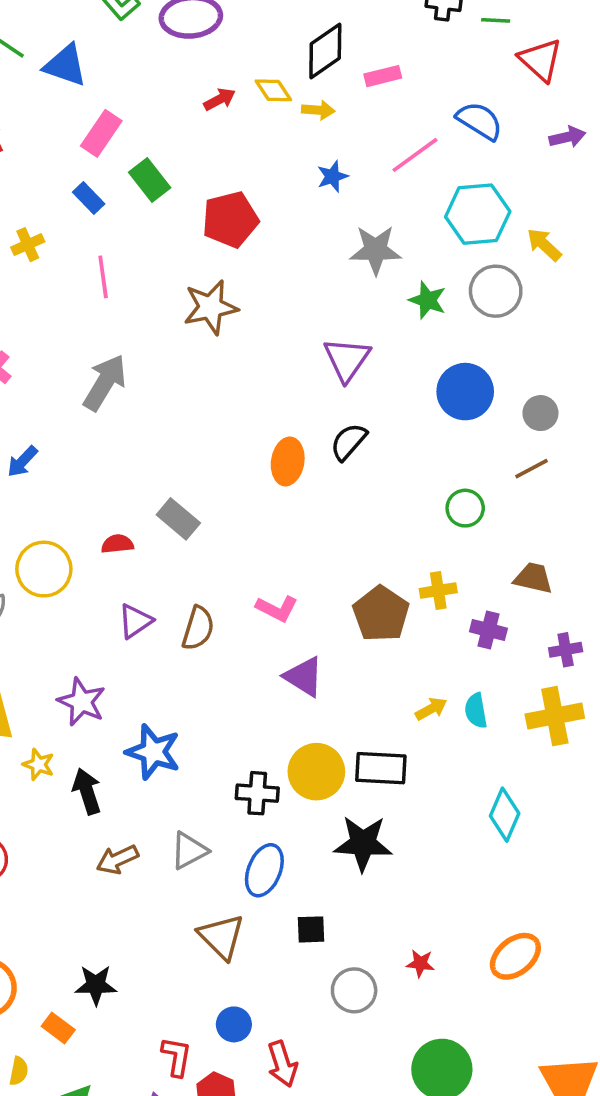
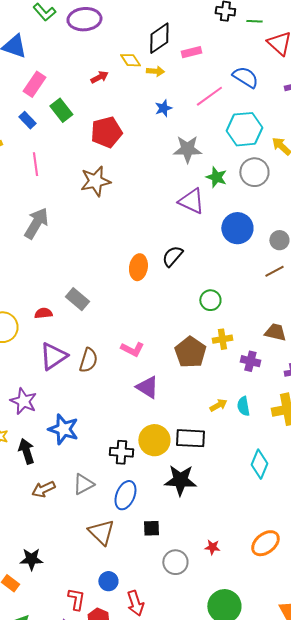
red arrow: (220, 99) -> (99, 77), moved
purple triangle: (347, 359) -> (191, 201), moved, turned -40
green circle: (465, 508) -> (210, 300), moved
purple triangle: (135, 621) -> (53, 356), size x1.4

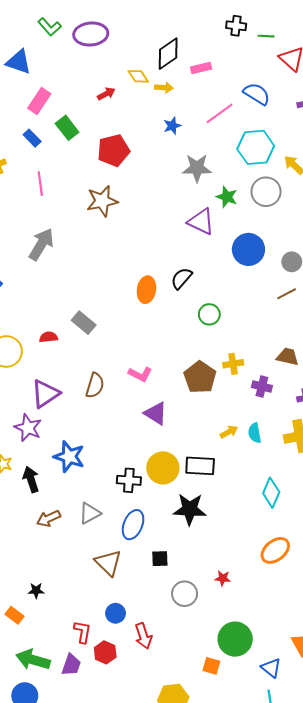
green circle: (210, 300) -> (209, 314), moved
purple triangle: (53, 356) -> (45, 394), moved
orange ellipse: (265, 543) -> (275, 550), moved
black star: (31, 559) -> (36, 591), size x0.7

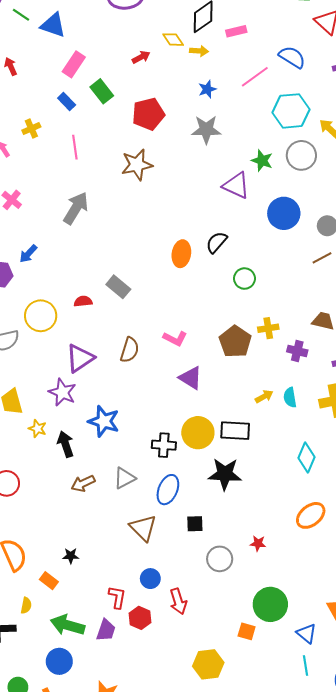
gray star: (197, 168) -> (206, 130), moved

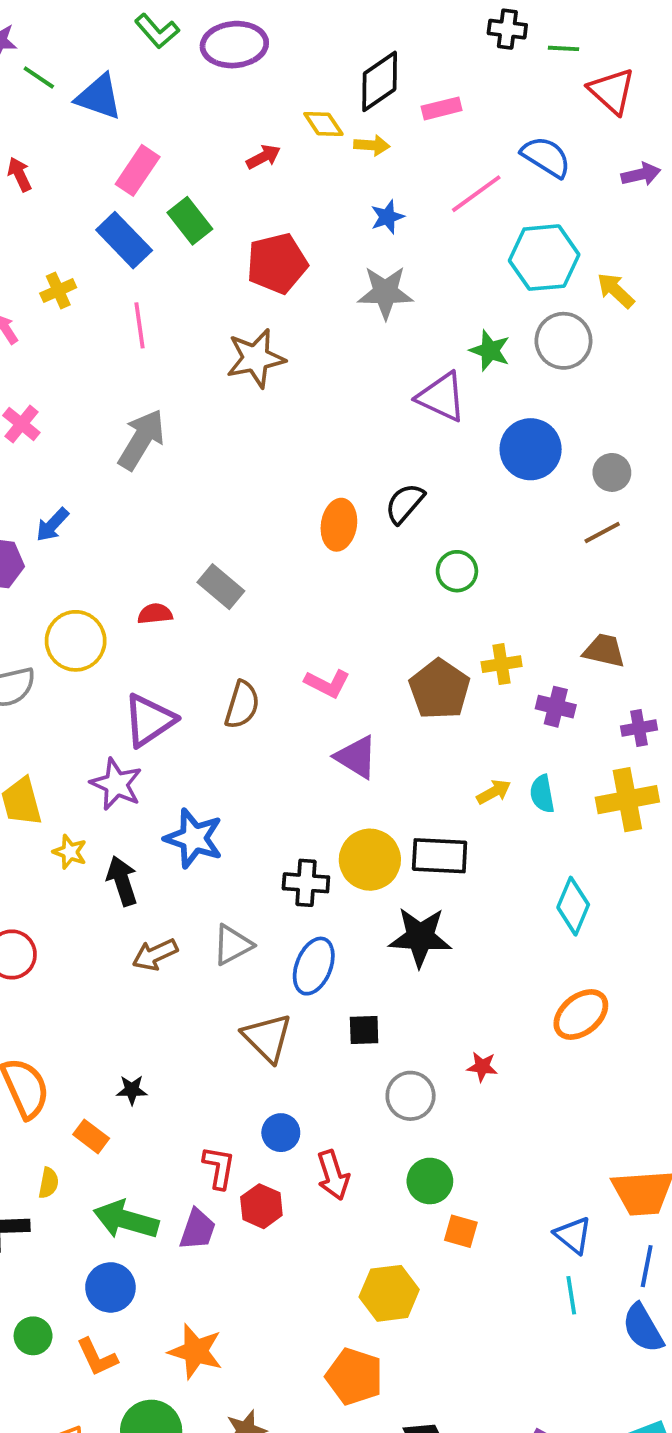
blue rectangle: (67, 102) -> (124, 240), size x1.6
green circle: (270, 604) -> (430, 1181), moved, size x0.7

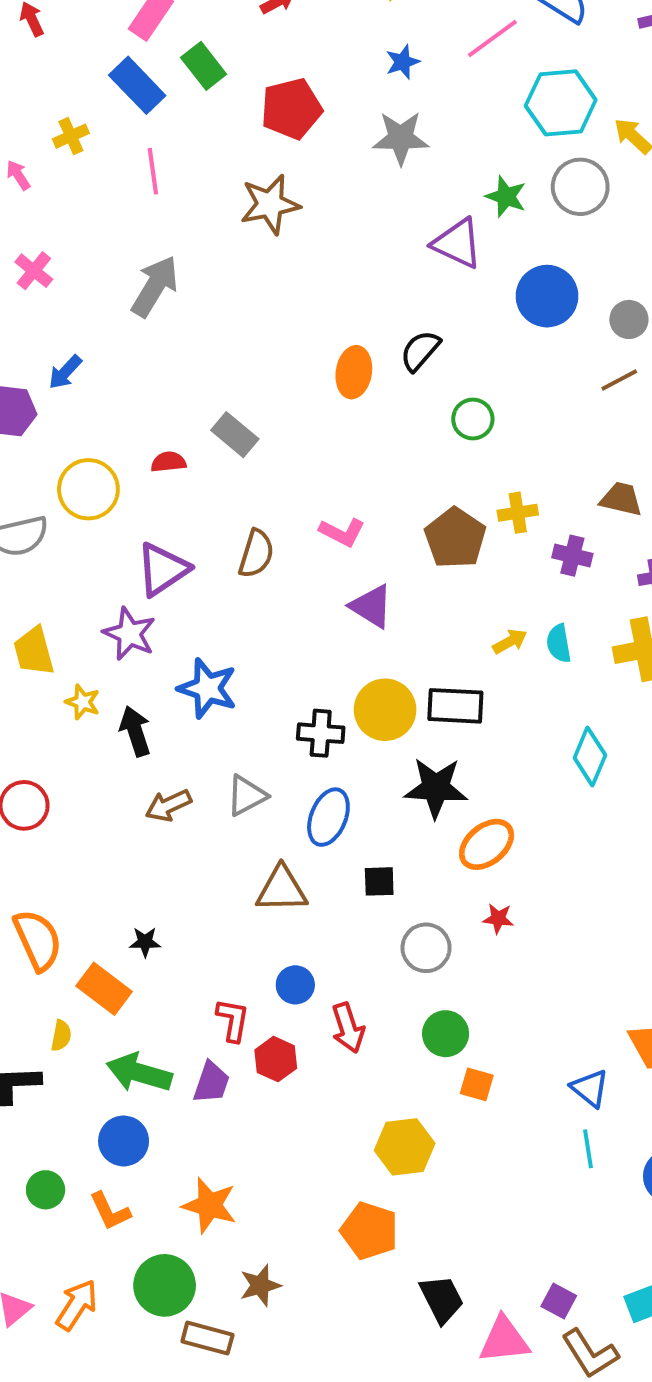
orange ellipse: (581, 1014) -> (487, 844), moved
brown triangle: (267, 1038) -> (282, 889), turned -46
orange rectangle: (91, 1136) -> (104, 989), size x1.5

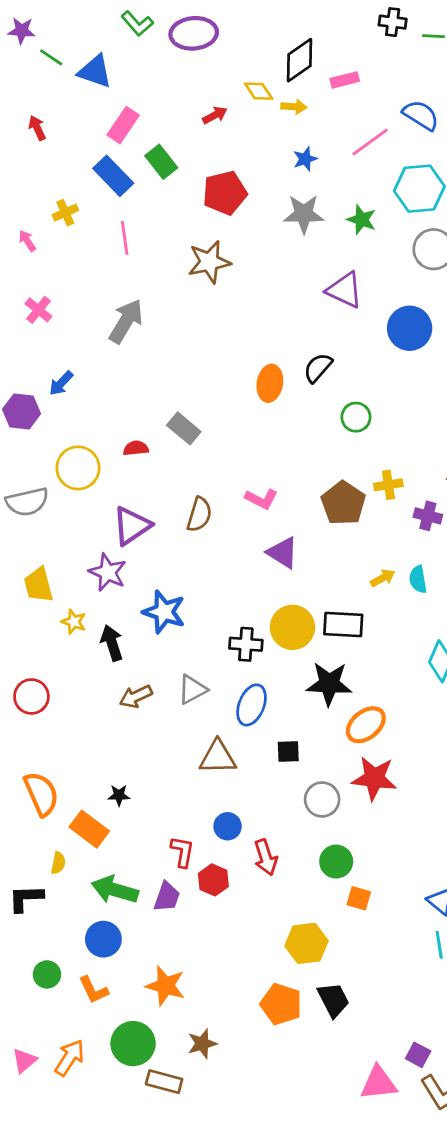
green star: (506, 197) -> (362, 220), moved
red star: (498, 919) -> (374, 778), size x2.0
black trapezoid: (442, 1299) -> (333, 1000), moved

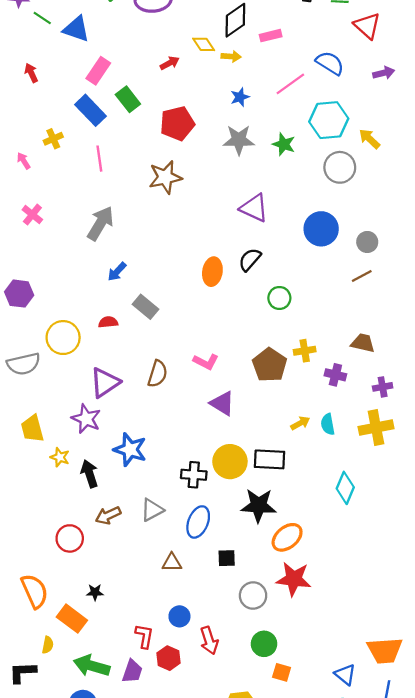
purple triangle: (345, 290) -> (254, 208), moved
blue arrow: (61, 383) -> (117, 272), moved
red circle: (31, 696) -> (70, 538), moved
brown triangle: (218, 757) -> (172, 563), size x0.7

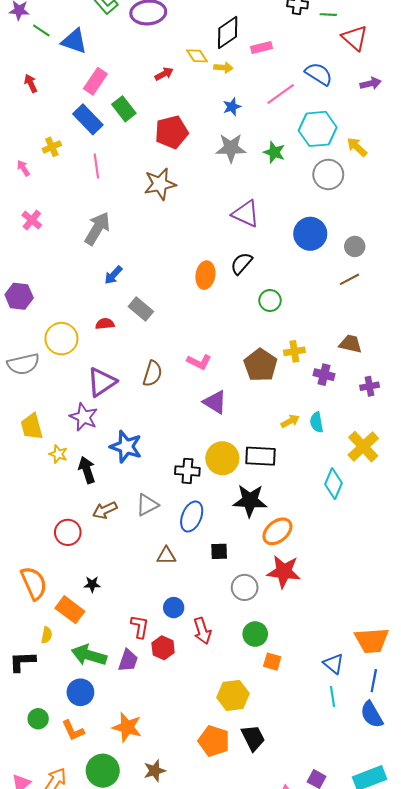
yellow cross: (376, 428) -> (363, 447), moved, turned -32

